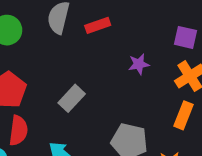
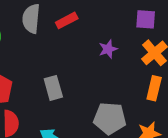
gray rectangle: (72, 98) -> (53, 88), turned -50

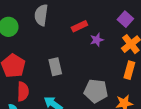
purple square: (146, 19) -> (125, 19), turned 35
red rectangle: (67, 20) -> (79, 26), moved

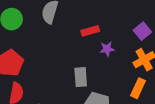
gray rectangle: (55, 67) -> (81, 77), moved

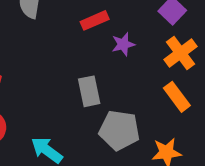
orange rectangle: (138, 88) -> (177, 97), turned -54

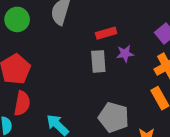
gray rectangle: (89, 91) -> (98, 61), moved

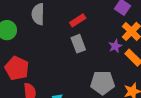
purple star: (125, 54) -> (115, 46), moved

